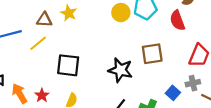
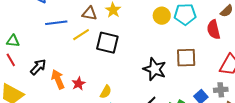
black square: (68, 65) -> (107, 43), moved

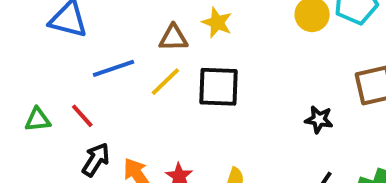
red line: (11, 60) -> (82, 116), moved
black star: (155, 69) -> (319, 119), size x0.6

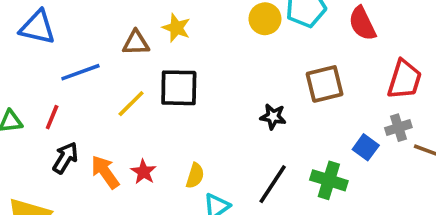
yellow line: (165, 82) -> (131, 104), moved
red line: (82, 116) -> (52, 117), turned 65

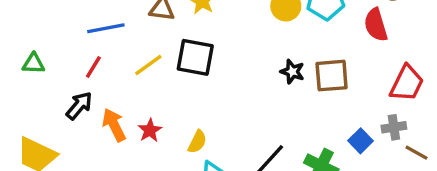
red line: (52, 117) -> (93, 67), moved
black star: (273, 117) -> (292, 72), moved

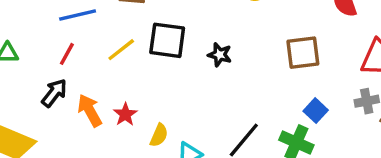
black star: (292, 72) -> (220, 55), moved
blue square: (360, 141) -> (316, 111), moved
yellow semicircle: (197, 142) -> (159, 135), moved

